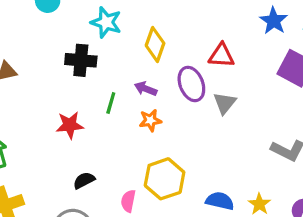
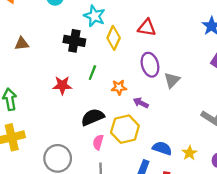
yellow diamond: (155, 44) -> (114, 38), moved
red triangle: (221, 56) -> (147, 28), moved
purple arrow: (146, 89) -> (141, 103), moved
black semicircle: (84, 180) -> (93, 117), moved, size x1.5

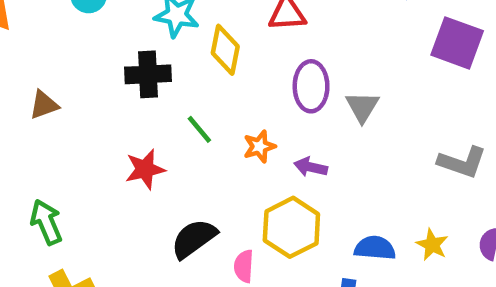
purple ellipse: (150, 65) -> (311, 86), turned 30
green line: (92, 73) -> (199, 129), turned -48
black semicircle: (93, 117) -> (194, 239), moved

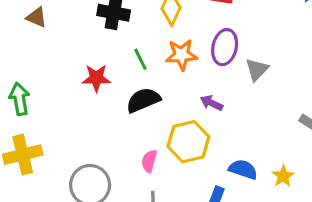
brown triangle: (44, 105) -> (37, 17), turned 30
orange star: (259, 146) -> (182, 55), moved, size x1.4
black semicircle: (194, 239) -> (143, 100), moved

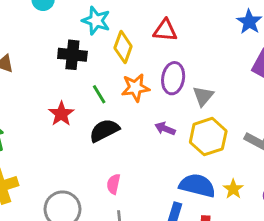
red star: (96, 78) -> (61, 114), turned -30
yellow hexagon: (188, 142) -> (208, 137), moved
blue semicircle: (243, 169) -> (197, 186), size x1.4

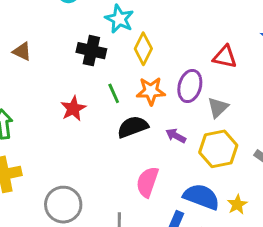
red triangle: (165, 30) -> (225, 57), moved
black semicircle: (104, 130) -> (133, 127), moved
pink semicircle: (113, 184) -> (147, 182), moved, size x1.5

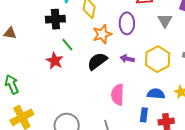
green line: (114, 93) -> (67, 45), moved
gray triangle: (218, 107) -> (165, 21), moved
blue semicircle: (201, 197) -> (156, 94), size x0.7

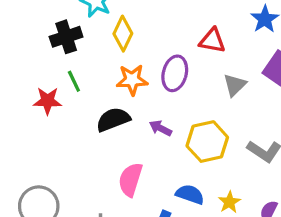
black cross: (55, 19) -> (66, 37), turned -30
red star: (55, 61) -> (48, 101), turned 30

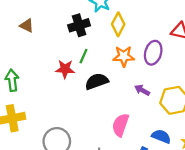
green line: (74, 81) -> (84, 56), turned 48
black semicircle: (113, 120) -> (97, 81), moved

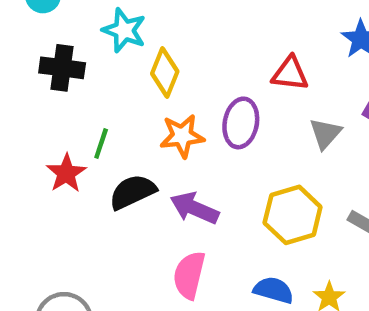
black cross: (79, 25) -> (62, 68), moved, turned 30
red star: (65, 69) -> (66, 173), turned -30
purple arrow: (142, 90) -> (194, 208), moved, size x1.5

